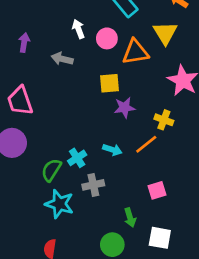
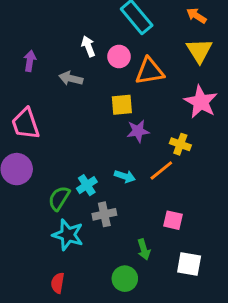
yellow triangle: (165, 33) -> (199, 51), moved
pink square: (157, 190) -> (173, 220), turned 30
white square: (160, 238) -> (189, 264), moved

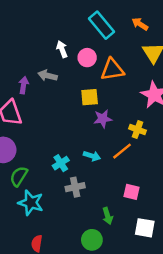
orange arrow: (196, 16) -> (140, 24), moved
purple arrow: (30, 61) -> (24, 85), moved
green semicircle: (59, 198) -> (19, 176), moved
cyan star: (68, 235) -> (31, 203), moved

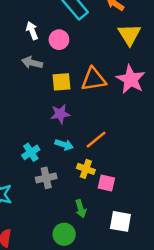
orange triangle: (112, 70) -> (94, 79), moved
gray arrow: (48, 76) -> (32, 63), moved
purple star: (103, 119) -> (60, 114), moved
yellow cross: (137, 130) -> (86, 169), moved

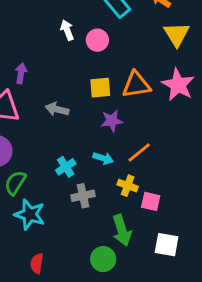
gray arrow: (32, 63) -> (57, 109), moved
purple star: (60, 114) -> (112, 121), moved
green arrow: (81, 209) -> (122, 230), size x1.5

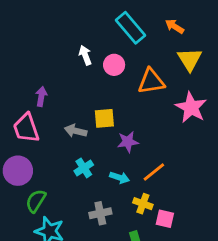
orange triangle: (136, 85) -> (151, 81), moved
yellow square: (100, 88) -> (104, 118), moved
cyan cross: (66, 167) -> (84, 168), moved

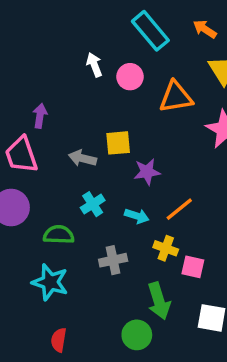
green semicircle: (36, 201) -> (59, 235), moved, turned 60

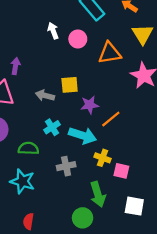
orange line: (179, 209) -> (111, 119), moved
cyan arrow: (137, 216) -> (83, 135), size x1.6

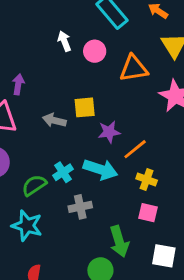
cyan cross: (52, 127) -> (63, 172), moved
green semicircle: (28, 148) -> (34, 185), turned -36
yellow cross: (103, 158) -> (147, 179), moved

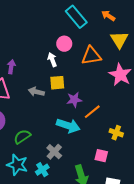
white arrow: (64, 41) -> (52, 60), moved
cyan cross: (63, 172) -> (42, 170), moved
yellow cross: (147, 179) -> (116, 133), moved
gray cross: (80, 207) -> (54, 152), turned -35

